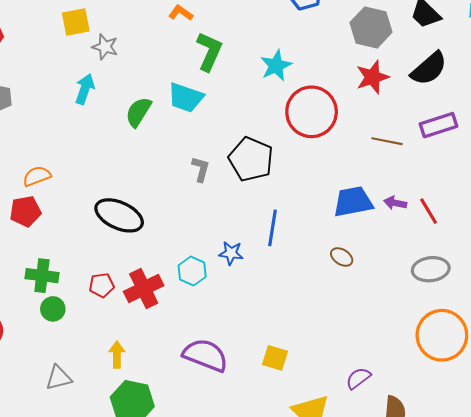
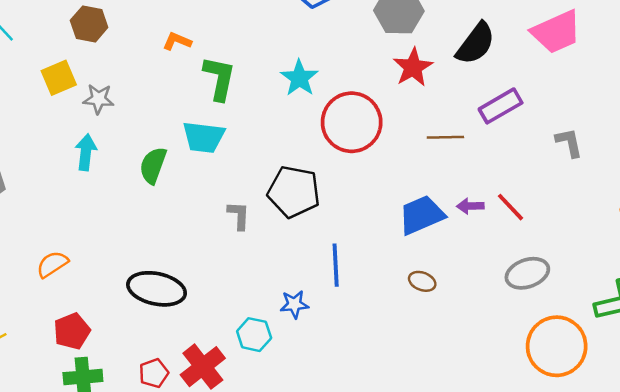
red pentagon: (25, 211) -> (72, 331), moved

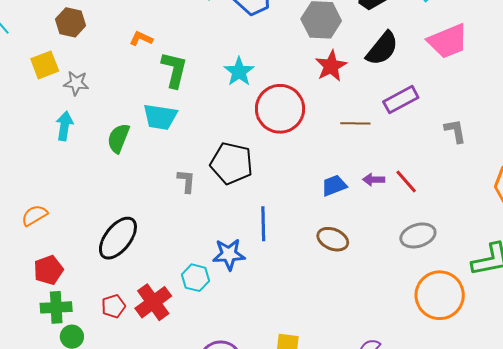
blue trapezoid: (422, 215) -> (334, 186), size x0.7
brown ellipse: (422, 281) -> (333, 239), size x1.4
black ellipse: (157, 289) -> (118, 238), turned -66
blue star: (294, 304) -> (229, 254), size x1.4

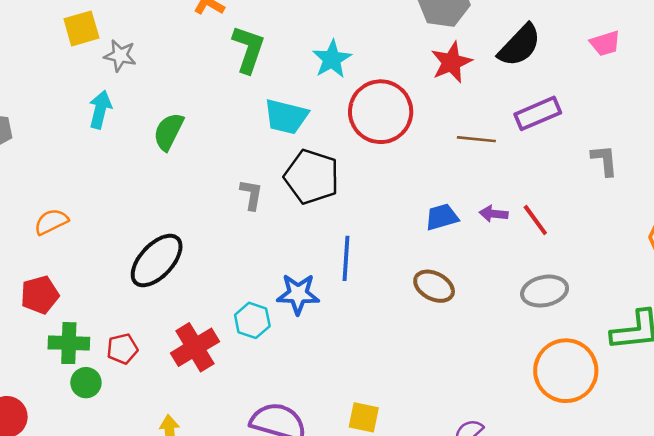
pink trapezoid: (448, 41) -> (605, 43), size x0.6
cyan trapezoid: (160, 117) -> (286, 117), moved
red pentagon: (48, 270) -> (40, 295), moved
red pentagon: (113, 306) -> (122, 349), moved

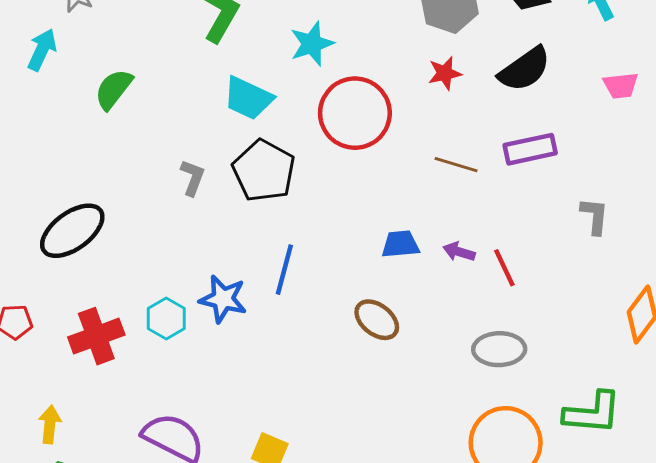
red star: (451, 62) -> (445, 73), size x0.7

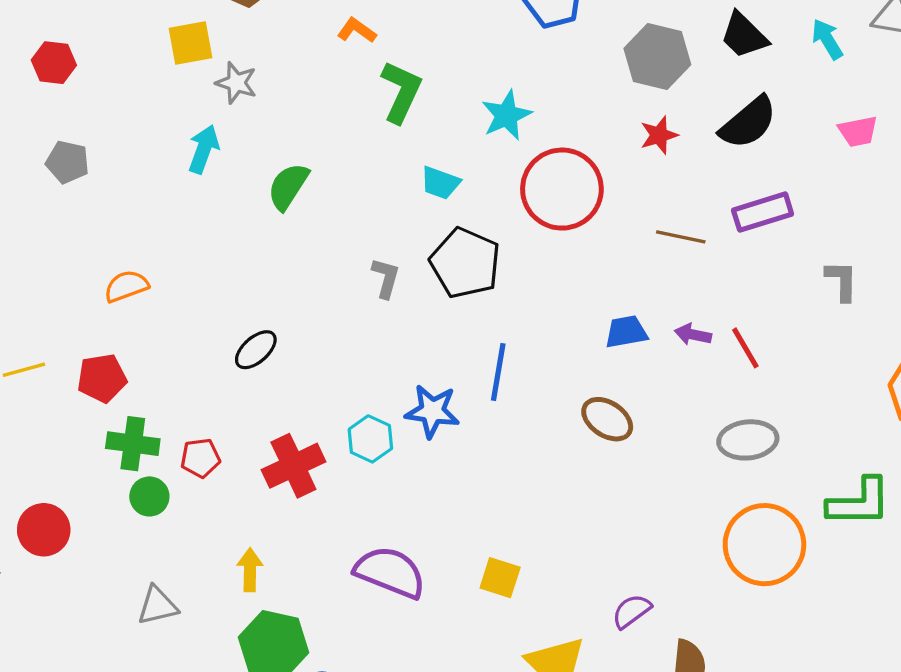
cyan trapezoid: (248, 98) -> (440, 183), size x0.7
black ellipse: (72, 231) -> (256, 350), size x0.6

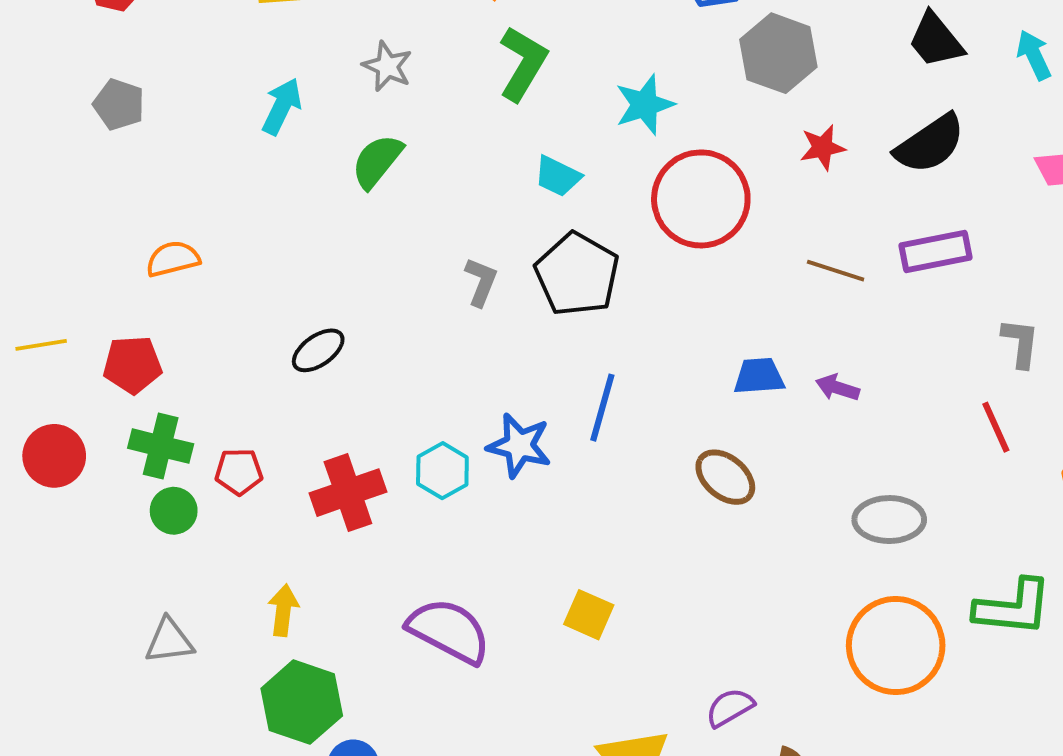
gray hexagon: (657, 57) -> (778, 53), moved
gray star: (236, 83) -> (387, 66), moved
red line: (745, 348) -> (996, 427), moved
red circle: (44, 530) -> (54, 456), moved
yellow square: (500, 578) -> (589, 615), moved

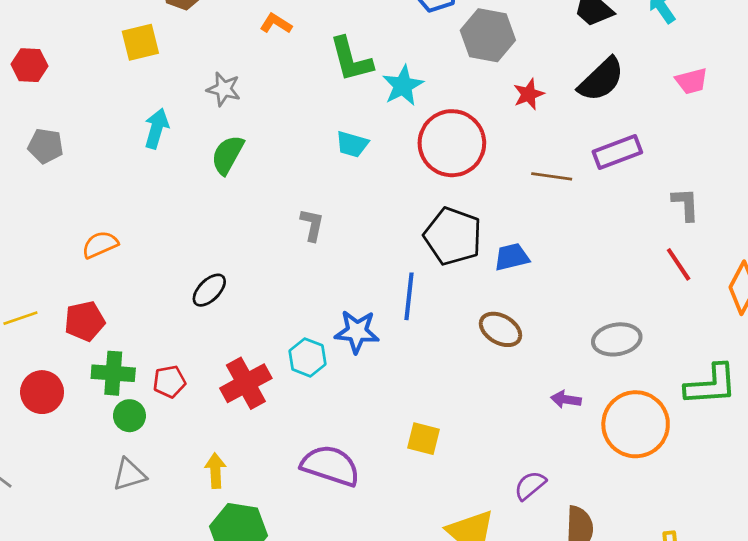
green L-shape: (523, 63) -> (351, 59), moved, turned 144
black pentagon: (577, 274) -> (453, 236), moved
purple arrow: (837, 388) -> (566, 399), moved
gray triangle: (169, 641) -> (129, 474), moved

